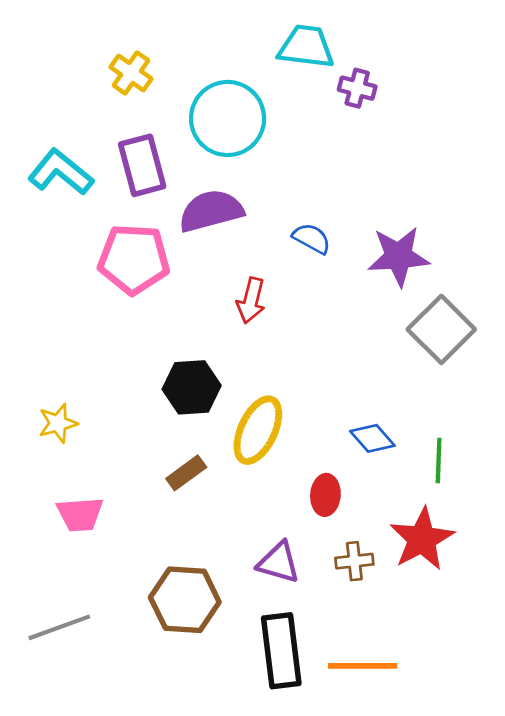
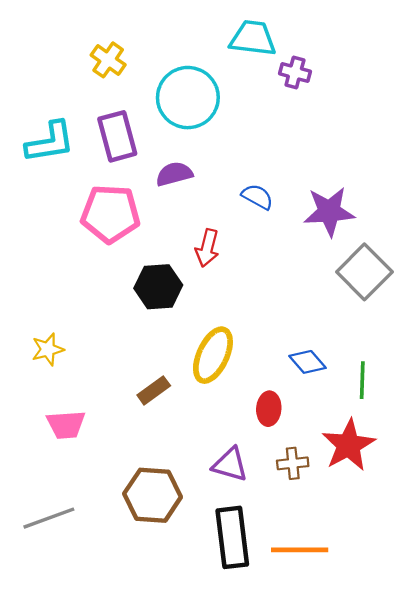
cyan L-shape: (61, 172) -> (50, 142), turned 132
purple semicircle: (211, 211) -> (174, 174), size x0.7
black hexagon: (192, 387) -> (158, 287), moved

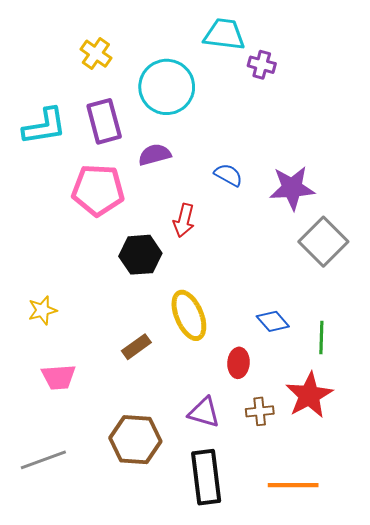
yellow ellipse: (213, 355) -> (189, 315), turned -48
orange line: (300, 550) -> (293, 485), moved

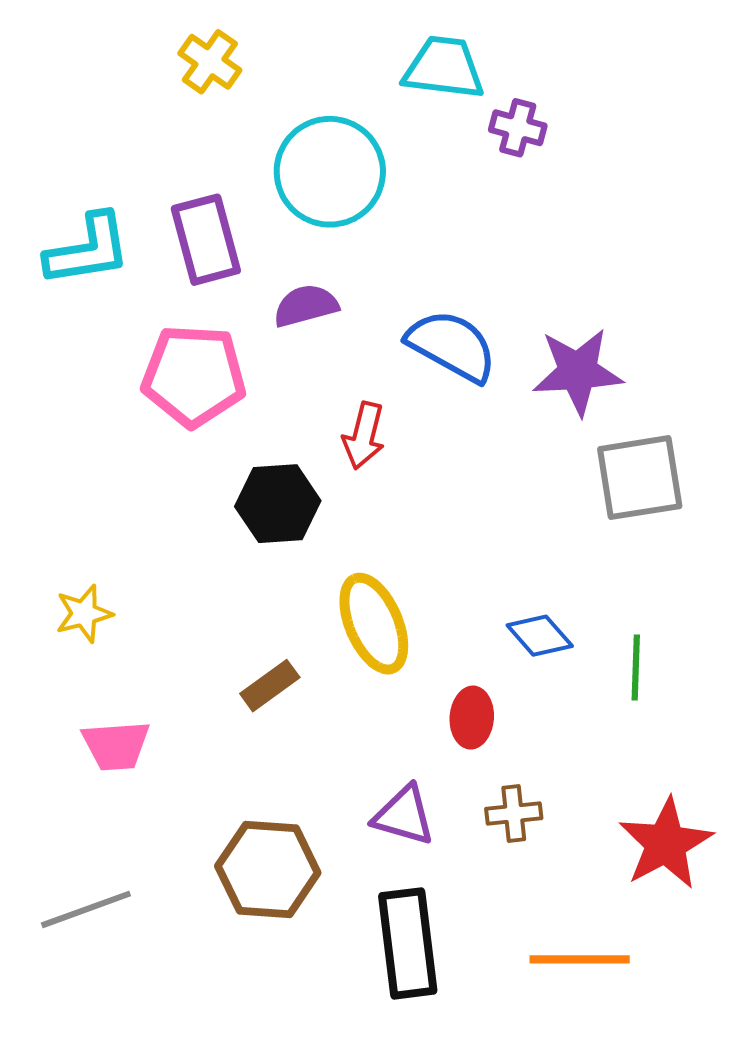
yellow cross: (96, 54) -> (210, 62), moved
blue semicircle: (228, 175) -> (452, 346), size x1.6
gray square: (323, 242) -> (640, 478), turned 36
red star: (309, 395) -> (666, 843), moved

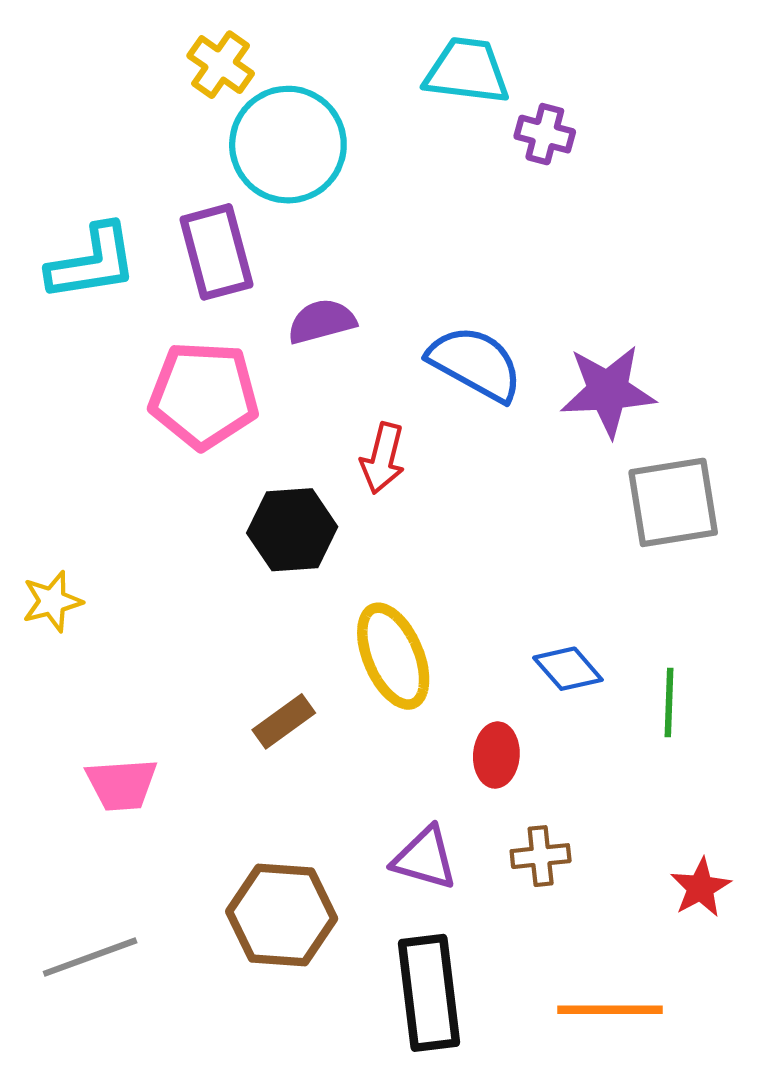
cyan circle: (330, 172) -> (288, 145), moved
yellow star: (84, 614) -> (52, 601), moved
red star: (666, 843) -> (701, 888), size x0.6

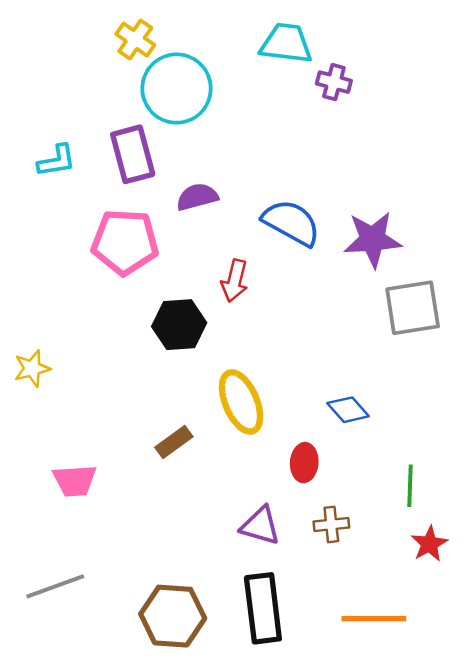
cyan L-shape: (92, 262) -> (57, 161), size x0.7
green line: (669, 702) -> (410, 486), moved
brown hexagon: (282, 915) -> (173, 616), moved

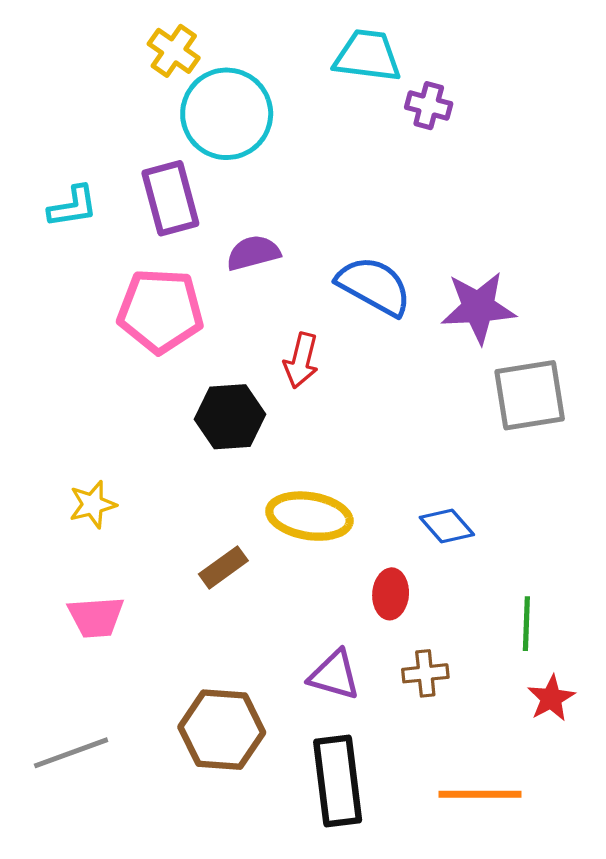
yellow star: (32, 368) -> (93, 504), moved
yellow ellipse: (241, 402) -> (309, 516), turned -58
brown hexagon: (173, 616) -> (222, 730), moved

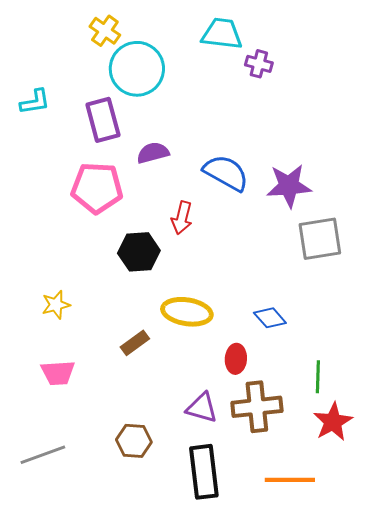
cyan L-shape: (73, 207) -> (35, 102), moved
brown cross: (425, 673) -> (257, 407), size x1.8
red star: (551, 698) -> (333, 422), size x1.4
brown hexagon: (222, 730) -> (134, 441), size x0.7

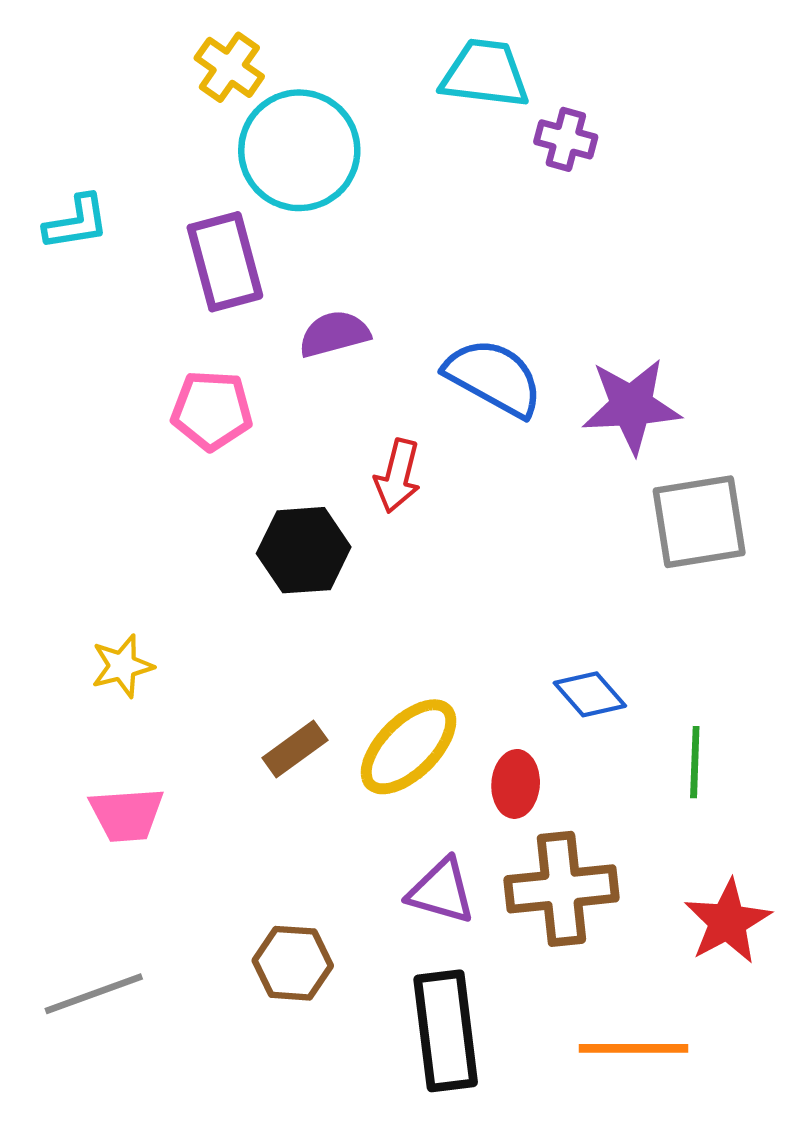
pink pentagon: (97, 188) -> (212, 410), size x0.7
yellow ellipse: (187, 312) -> (409, 747), moved, turned -54
green line: (318, 377) -> (695, 762), moved

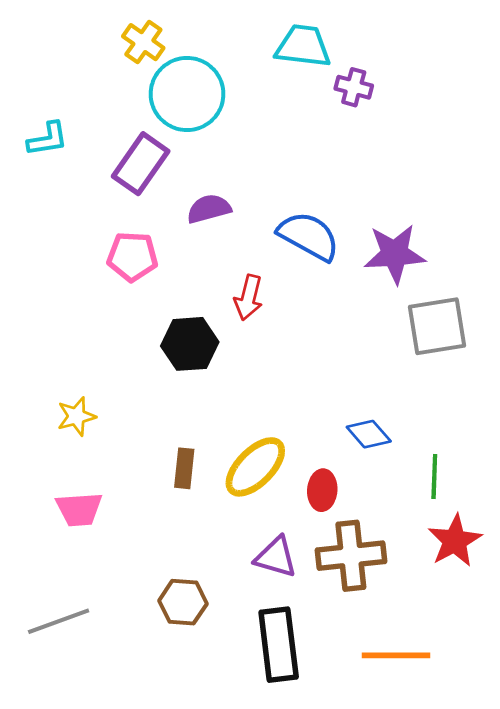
purple rectangle: (225, 262) -> (141, 164), turned 50
brown rectangle: (295, 749) -> (184, 468), turned -48
red star: (728, 922) -> (455, 541), moved

